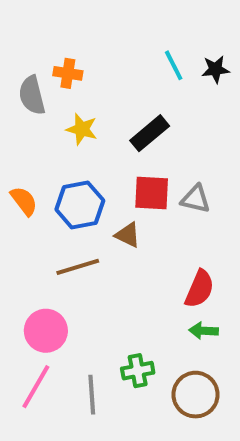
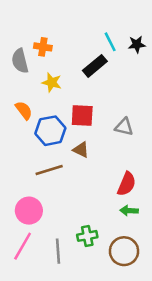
black rectangle: (150, 133) -> (95, 66), moved
red square: (152, 193) -> (82, 115), moved
orange semicircle: (24, 201) -> (24, 110), moved

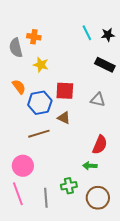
black rectangle: (95, 66) -> (105, 65), moved, turned 66
green arrow: (129, 211) -> (90, 166), moved
pink line: (23, 246) -> (18, 194), turned -50

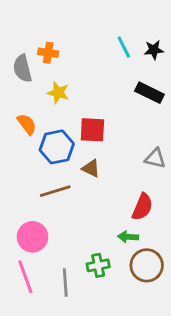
gray triangle: (98, 100) -> (155, 158), moved
brown circle: (98, 198) -> (147, 265), moved

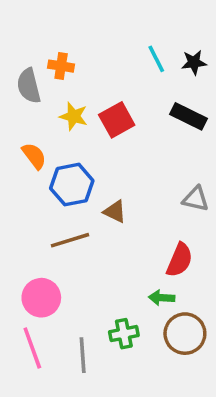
red square: (92, 130) -> (117, 120), moved, turned -32

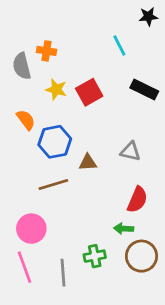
black star: (194, 62) -> (148, 17), moved
gray triangle: (196, 199) -> (130, 151), moved
brown triangle: (115, 212) -> (88, 162), turned -30

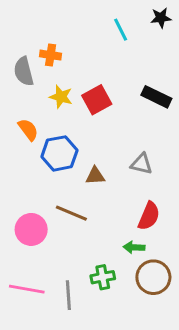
cyan line: (119, 45) -> (121, 30), moved
brown line: (53, 184) -> (71, 213), moved, turned 40
pink circle: (31, 229) -> (31, 229), moved
pink line: (24, 267) -> (27, 289), turned -60

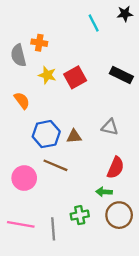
blue hexagon: (59, 153) -> (46, 134), moved

